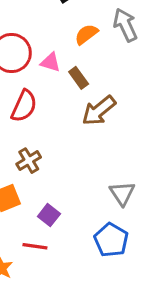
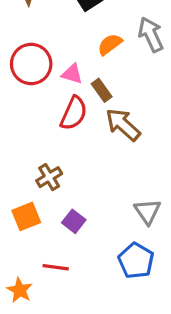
red semicircle: (24, 106) -> (74, 113), moved
brown arrow: (99, 111) -> (123, 125), turned 81
purple square: (49, 215) -> (74, 221), moved

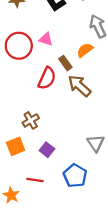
orange semicircle: (110, 44) -> (85, 50), moved
pink triangle: (72, 74) -> (46, 39), moved
blue pentagon: (136, 261) -> (75, 176), moved

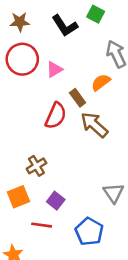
pink triangle: (46, 39) -> (54, 69), turned -48
red circle: (19, 46) -> (22, 59), moved
red line: (35, 180) -> (42, 225), moved

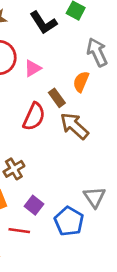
orange semicircle: (101, 82) -> (81, 82), turned -30
blue pentagon: (89, 231) -> (69, 221), moved

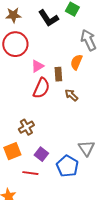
pink triangle: (33, 68) -> (37, 66), moved
brown rectangle: (57, 98) -> (58, 74), turned 32
brown arrow: (74, 126) -> (71, 95), size x0.6

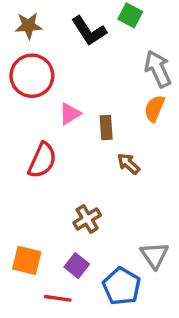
orange semicircle: (76, 62) -> (154, 109), moved
red semicircle: (41, 88) -> (42, 160), moved
brown cross: (26, 127) -> (87, 219), moved
orange square: (12, 151) -> (27, 260), turned 36

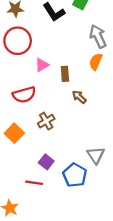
red semicircle: (42, 160) -> (24, 95), turned 50
brown cross: (87, 219) -> (46, 121), moved
orange square: (27, 260) -> (14, 133), moved, turned 30

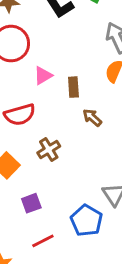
purple square: (46, 162) -> (31, 203), moved, turned 32
red line: (34, 183) -> (43, 241), moved, turned -35

